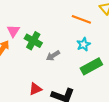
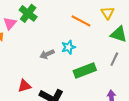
green cross: (33, 41) -> (28, 13), moved
cyan star: (84, 44) -> (68, 47), moved

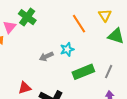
orange line: (81, 21) -> (79, 24), turned 30
gray line: (114, 59) -> (109, 72), moved

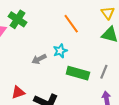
yellow triangle: (105, 15) -> (108, 13), moved
green rectangle: (83, 72) -> (78, 73), turned 40

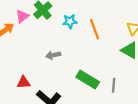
cyan star: (60, 51) -> (70, 21), moved
gray line: (104, 72) -> (114, 85), turned -32

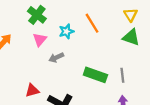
pink triangle: (22, 16) -> (40, 40), moved
cyan star: (70, 21) -> (66, 31), moved

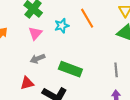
gray arrow: (56, 57) -> (38, 59), moved
green rectangle: (95, 75) -> (70, 69), moved

